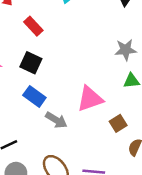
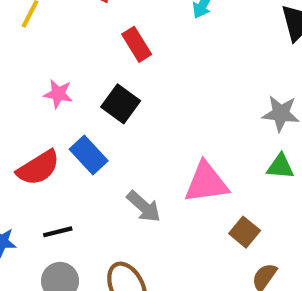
blue rectangle: (34, 96) -> (89, 155), moved
brown square: (118, 123) -> (245, 232), turned -30

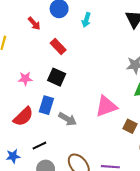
blue rectangle: (89, 155) -> (46, 105), turned 72
gray arrow: (144, 207) -> (68, 119), moved

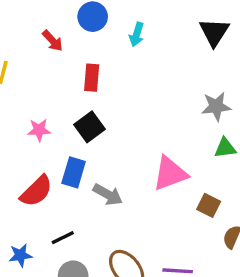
red rectangle: (58, 46) -> (92, 78), turned 49
black square: (57, 77) -> (90, 127), turned 30

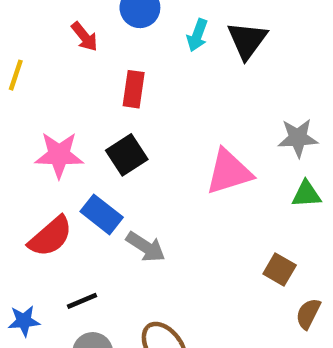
black triangle: (214, 32) -> (247, 40), moved
pink star: (39, 130) -> (59, 155), size x1.5
blue rectangle: (74, 172) -> (102, 214), turned -72
pink triangle: (170, 173) -> (229, 172), moved

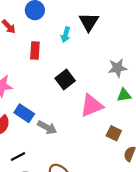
cyan arrow: (197, 35) -> (66, 35), moved
black square: (127, 155) -> (65, 79), moved
pink triangle: (229, 172) -> (92, 106), moved

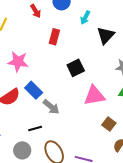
black triangle: (89, 22) -> (106, 35), moved
cyan arrow: (66, 35) -> (85, 17), moved
black line: (18, 156) -> (35, 128), moved

